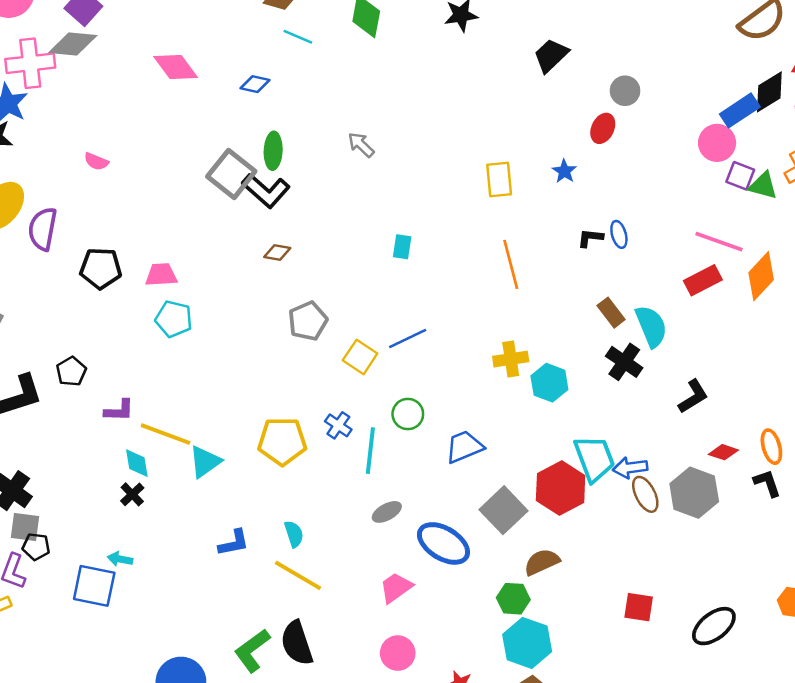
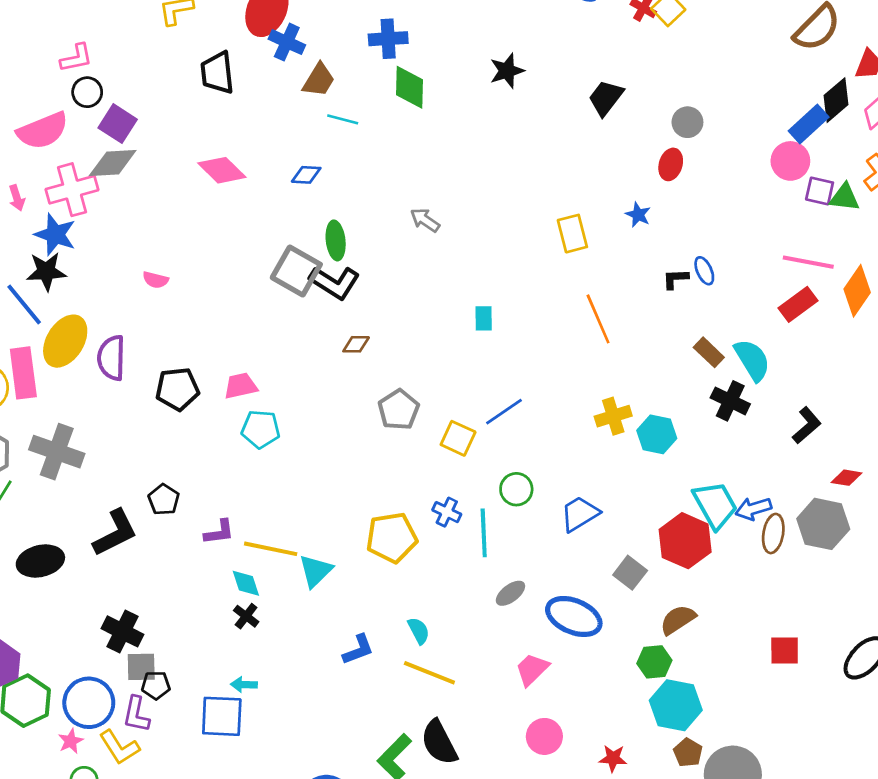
brown ellipse: (645, 494) -> (773, 533), turned 45
gray square: (503, 510) -> (630, 573), size x0.7

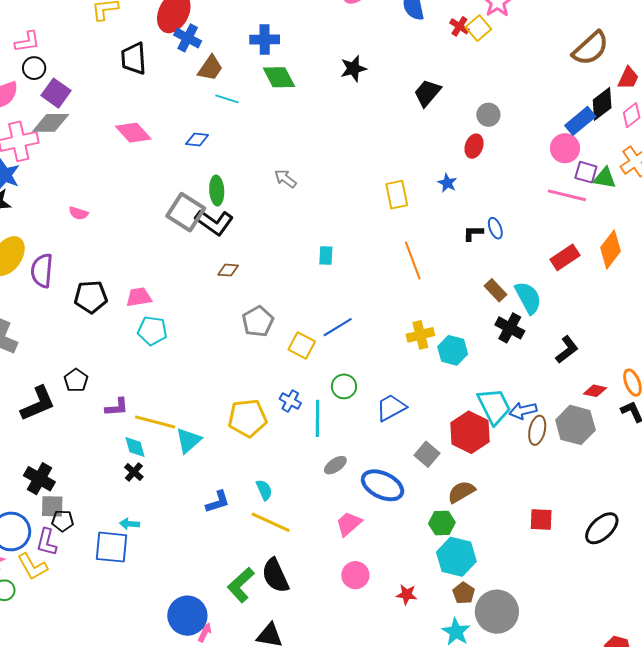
green diamond: (410, 87) -> (279, 77), turned -32
pink line: (808, 262) -> (567, 195), moved

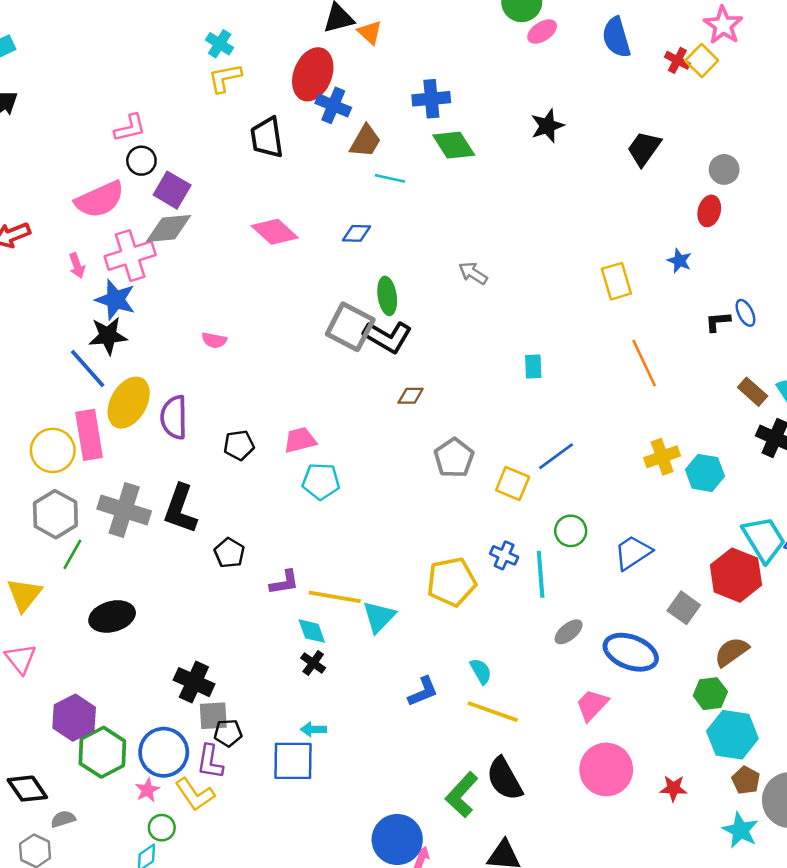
black pentagon: (91, 297) -> (239, 445), size x0.7
black L-shape: (38, 404) -> (180, 509), moved, turned 138
pink circle: (355, 575) -> (606, 769), size x1.5

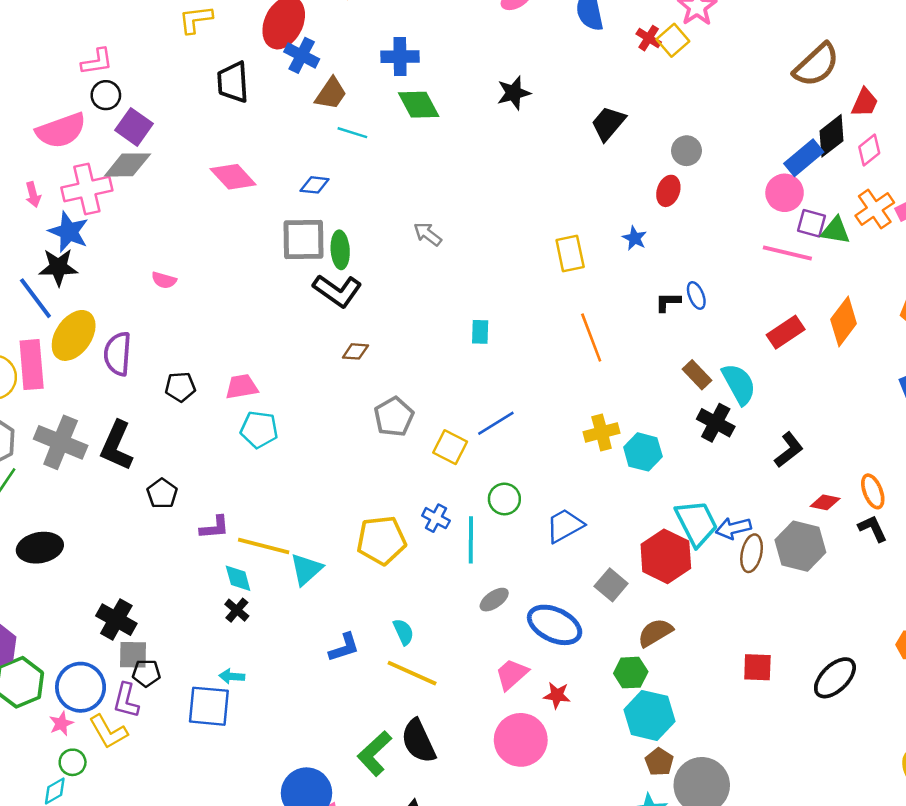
gray square: (350, 327) -> (304, 239), moved, turned -33
red star: (673, 788) -> (557, 695), moved

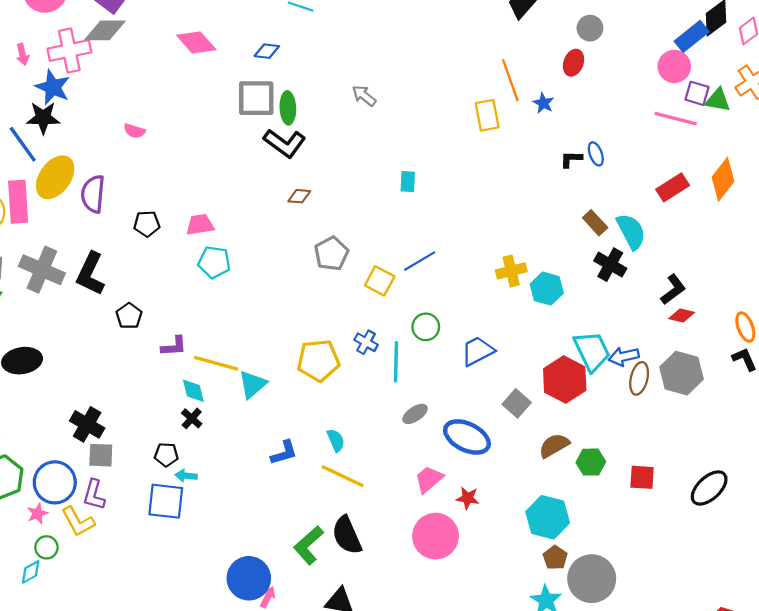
orange line: (591, 337) -> (510, 80), moved
red diamond: (825, 502) -> (682, 315), moved
black pentagon: (146, 673) -> (166, 455), moved
green hexagon: (631, 673) -> (591, 462), moved

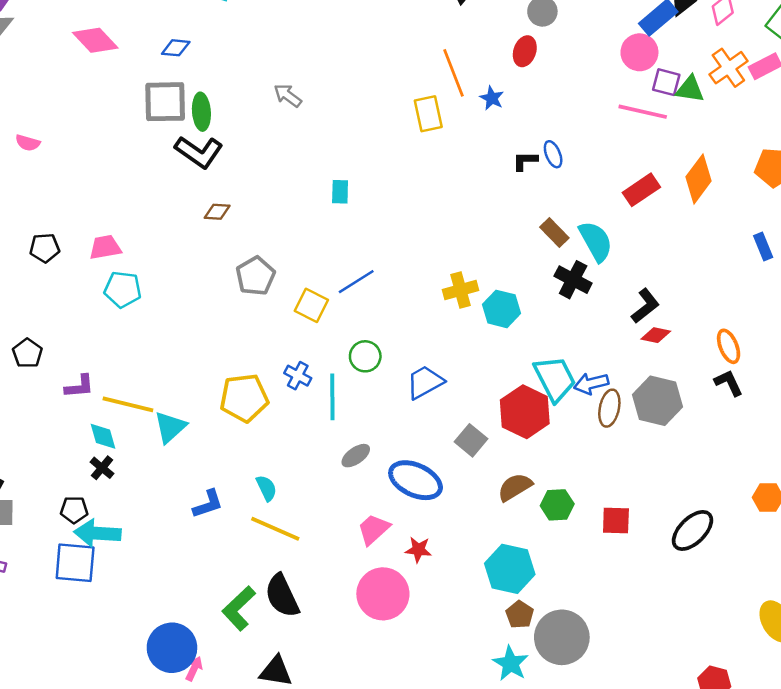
cyan arrow: (186, 476) -> (97, 533), size x1.8

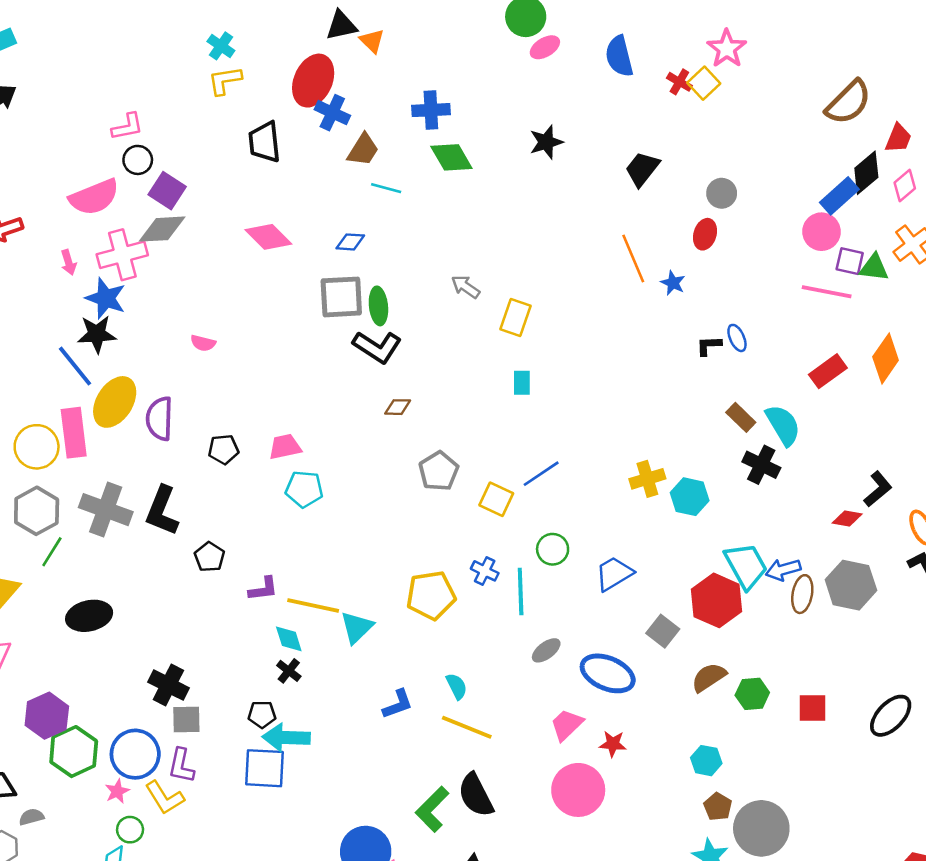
yellow rectangle: (428, 114) -> (515, 317), moved, turned 33
black L-shape: (645, 306) -> (878, 489), moved
cyan hexagon: (510, 569) -> (706, 761), size x0.6

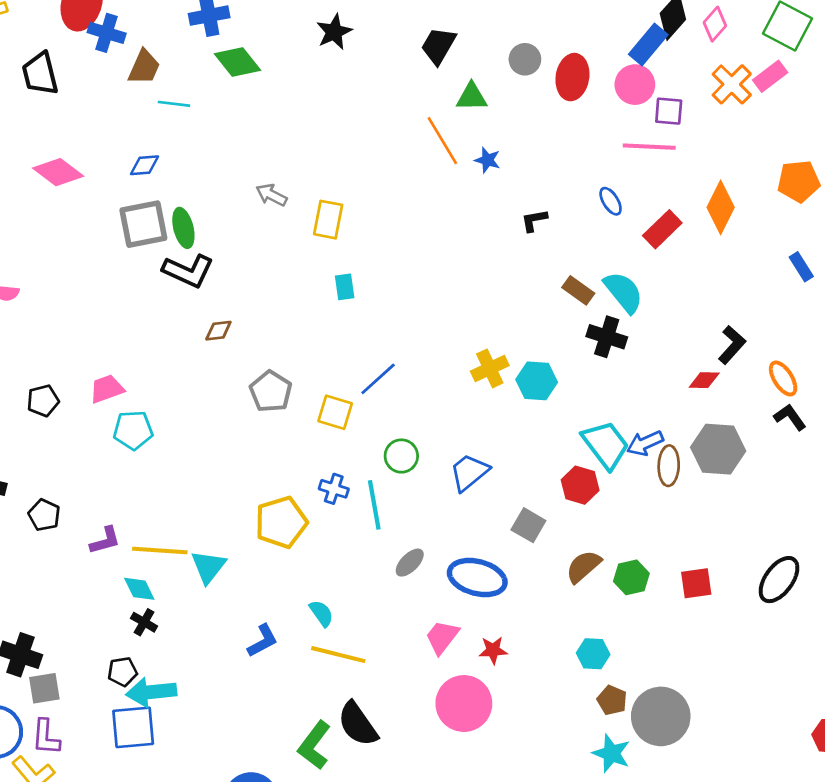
red ellipse: (705, 234) -> (572, 77), moved, size x1.4
green triangle: (874, 268) -> (472, 97), moved
blue ellipse: (737, 338) -> (611, 201), moved
red hexagon: (717, 600) -> (580, 485), size x0.7

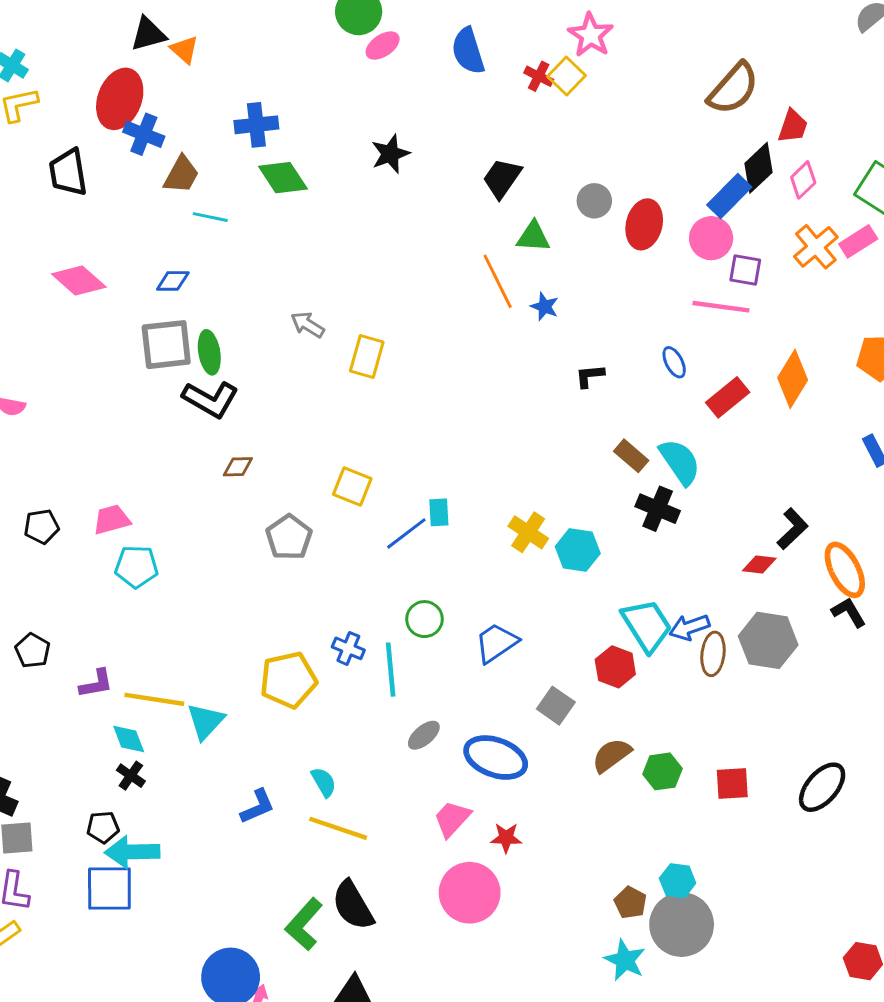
cyan rectangle: (345, 287) -> (439, 512), moved
yellow cross: (490, 368) -> (528, 532), turned -36
orange ellipse: (783, 379) -> (845, 570), size x1.4
yellow square: (335, 412) -> (352, 487), moved
cyan hexagon: (593, 654) -> (678, 881), moved

